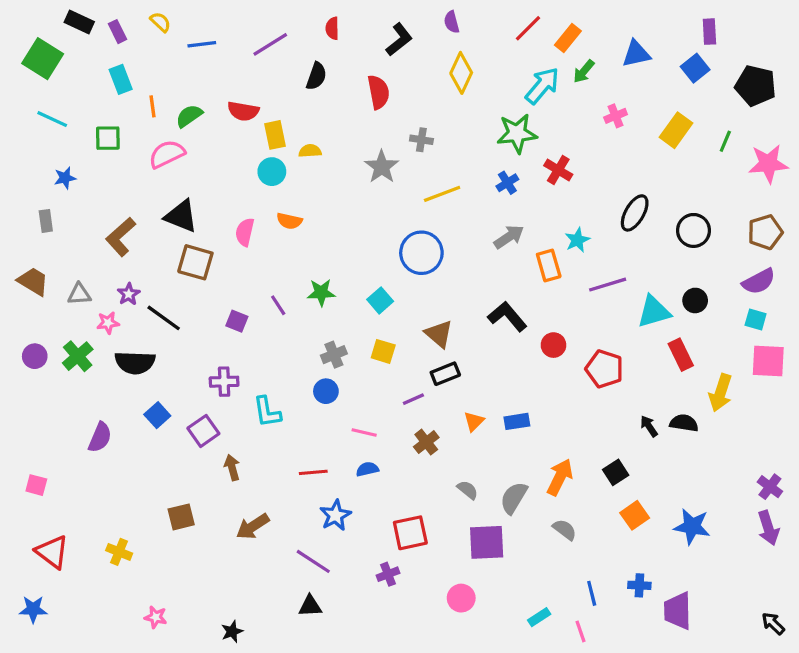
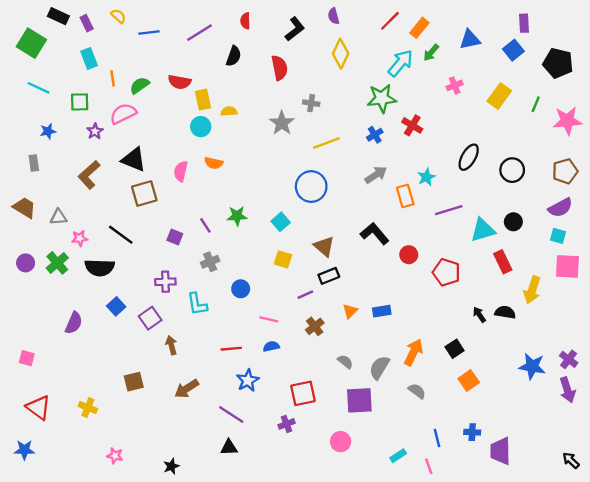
brown square: (195, 262) -> (144, 194), turned -32
purple star: (129, 294) -> (95, 131), moved
gray cross: (334, 355) -> (210, 262), moved
blue star: (692, 526) -> (532, 366), moved

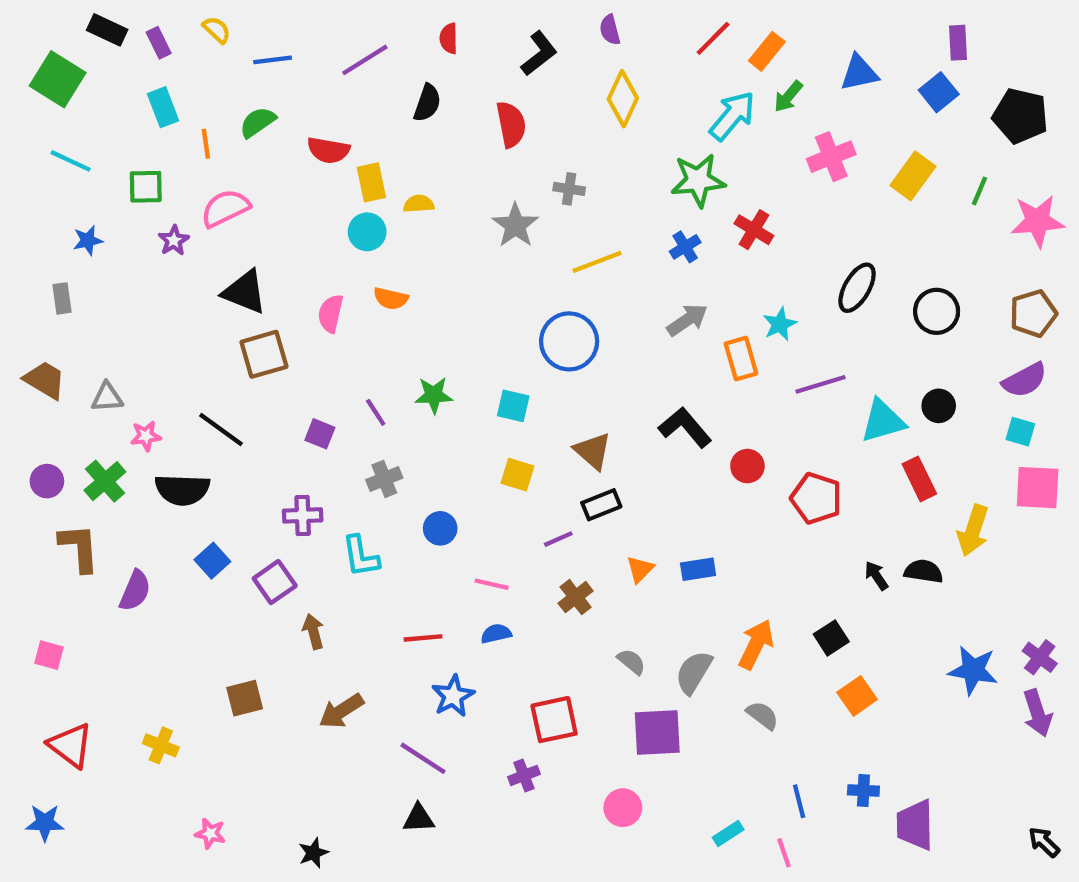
green semicircle: (140, 85) -> (258, 122), moved
pink cross: (455, 85) -> (831, 157), size x1.5
brown L-shape: (89, 175) -> (79, 548), moved, turned 128
cyan square: (281, 222) -> (513, 406), turned -36

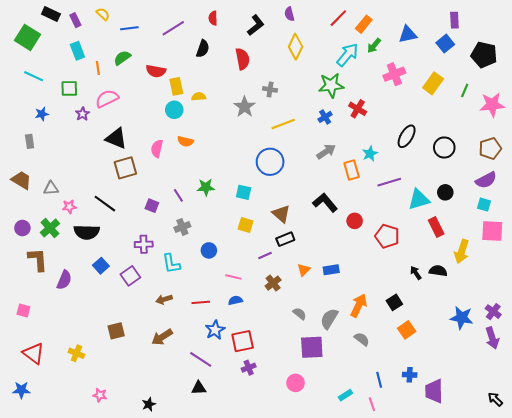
brown arrow: (313, 631) -> (164, 299), moved, turned -91
red square: (554, 720) -> (243, 341), moved

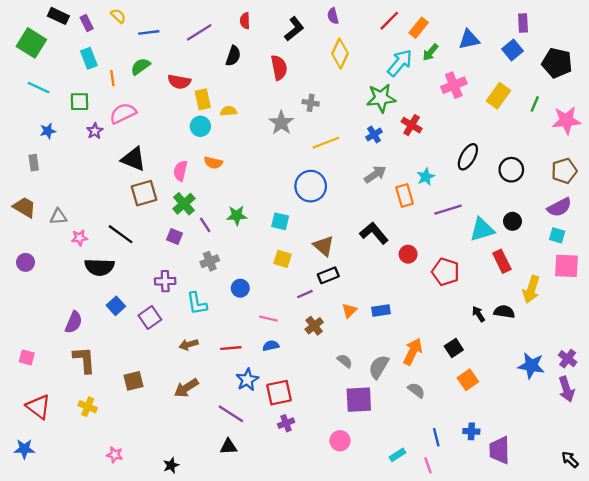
green cross: (50, 228) -> (184, 204), moved
brown L-shape: (38, 260) -> (84, 360), moved

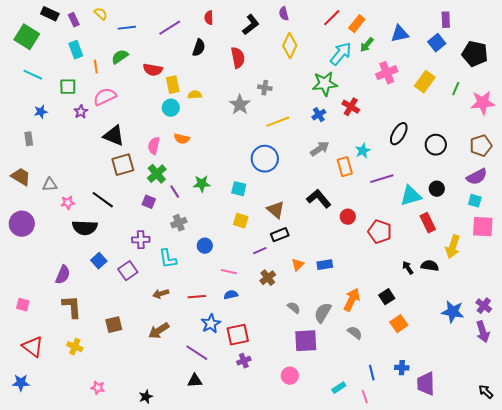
purple circle: (26, 262) -> (22, 224), size x1.6

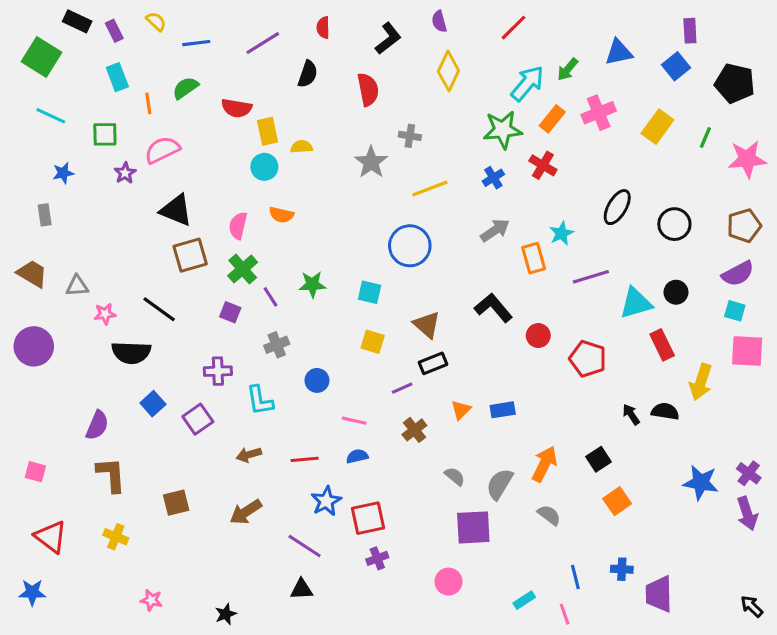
orange rectangle: (357, 24) -> (552, 119), moved

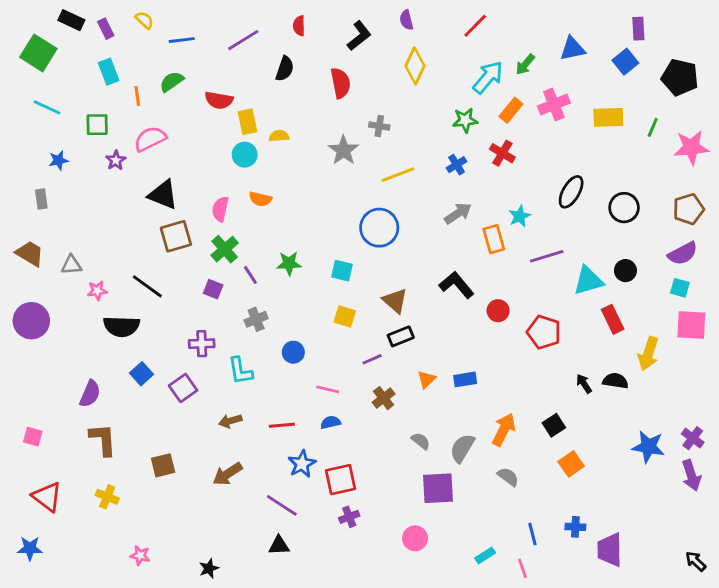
yellow rectangle: (657, 127) -> (608, 117), turned 52
green star: (503, 130) -> (465, 120), size x0.7

